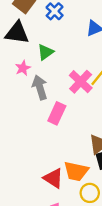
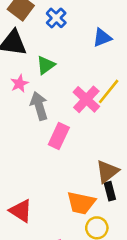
red triangle: (53, 178) -> (21, 211), moved

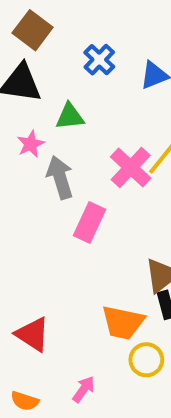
blue cross: (56, 18) -> (99, 60), moved
green triangle: (46, 65) -> (70, 117), turned 30

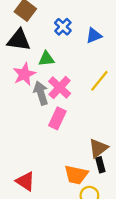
pink star: (31, 144) -> (24, 74), size x1.5
pink cross: (131, 168) -> (60, 87), moved

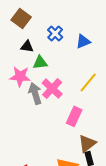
black triangle: (19, 40) -> (27, 46), moved, size x0.6
pink star: (24, 74) -> (20, 76), turned 30
pink rectangle: (57, 118) -> (74, 116), moved

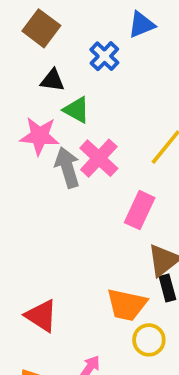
blue triangle: (83, 41) -> (141, 25), moved
green triangle: (40, 62) -> (77, 110), turned 35

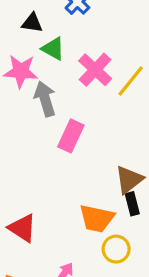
pink cross: (99, 158) -> (95, 70), moved
pink rectangle: (140, 210) -> (71, 136), moved

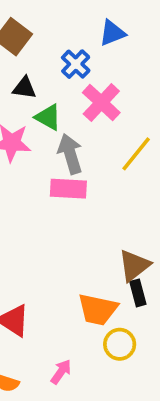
pink cross: (95, 70) -> (101, 103), moved
gray arrow: (45, 99) -> (70, 154), moved
pink rectangle: (71, 136) -> (68, 189), moved, turned 68

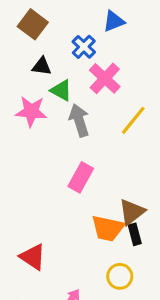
pink rectangle: (68, 189) -> (81, 177), moved, turned -64
orange trapezoid: (98, 309) -> (108, 228), moved

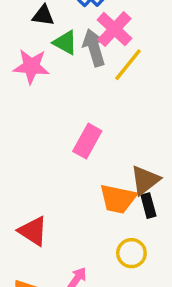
gray arrow: (79, 120) -> (94, 48), moved
yellow line: (133, 120) -> (128, 65), moved

